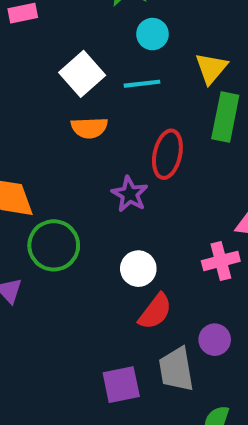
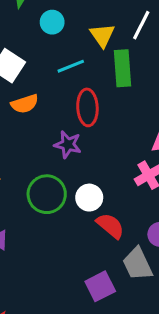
cyan line: (142, 84) -> (71, 66), moved
green circle: (54, 245) -> (47, 194), moved
red semicircle: (155, 312) -> (110, 226), turned -72

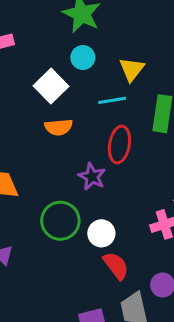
cyan circle: (52, 22) -> (83, 58), moved
yellow triangle: (102, 35) -> (132, 69), moved

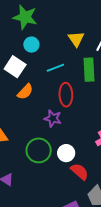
yellow triangle: (132, 69) -> (76, 39), moved
orange semicircle: (59, 127) -> (25, 92), turned -30

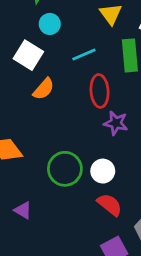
purple star: (53, 118) -> (116, 123), moved
red semicircle: (80, 172) -> (110, 205), moved

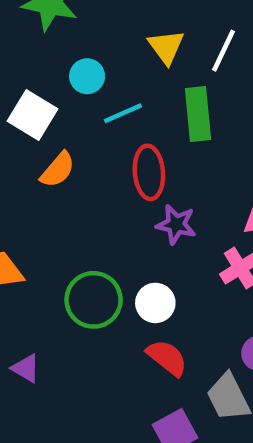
cyan circle: (50, 24) -> (87, 76), moved

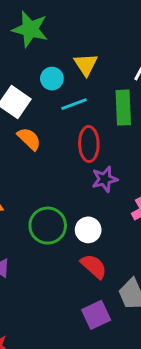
yellow triangle: (166, 47) -> (86, 64), moved
orange semicircle: (58, 170) -> (29, 139), turned -90
purple star: (176, 224) -> (105, 179), turned -30

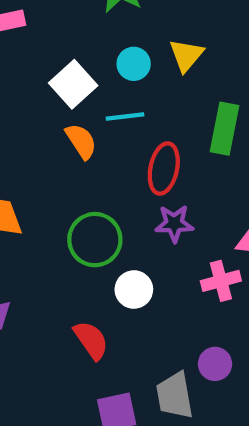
cyan line: (74, 104) -> (125, 116), moved
green circle: (48, 226) -> (95, 240), moved
red semicircle: (94, 266) -> (91, 340), moved

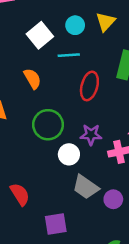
orange semicircle: (81, 141) -> (32, 79), moved
purple star: (174, 224) -> (91, 135), moved
red semicircle: (91, 340) -> (20, 194), moved
gray trapezoid: (175, 396) -> (86, 187), moved, turned -48

